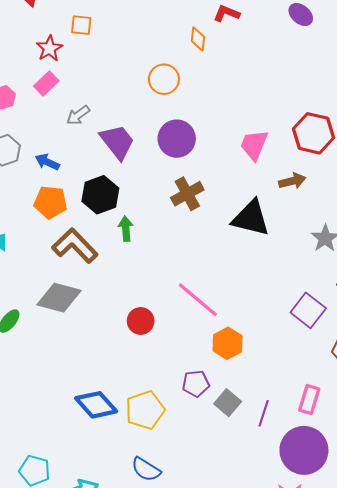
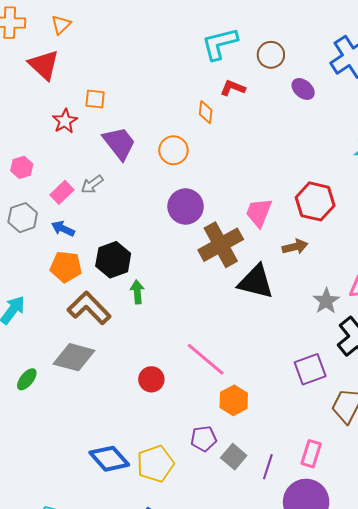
pink rectangle: (46, 83) -> (62, 192), moved
purple trapezoid: (117, 142) -> (119, 143), moved
brown cross: (187, 194) -> (221, 245), moved, size x1.4
purple square: (308, 310) -> (310, 369), turned 32

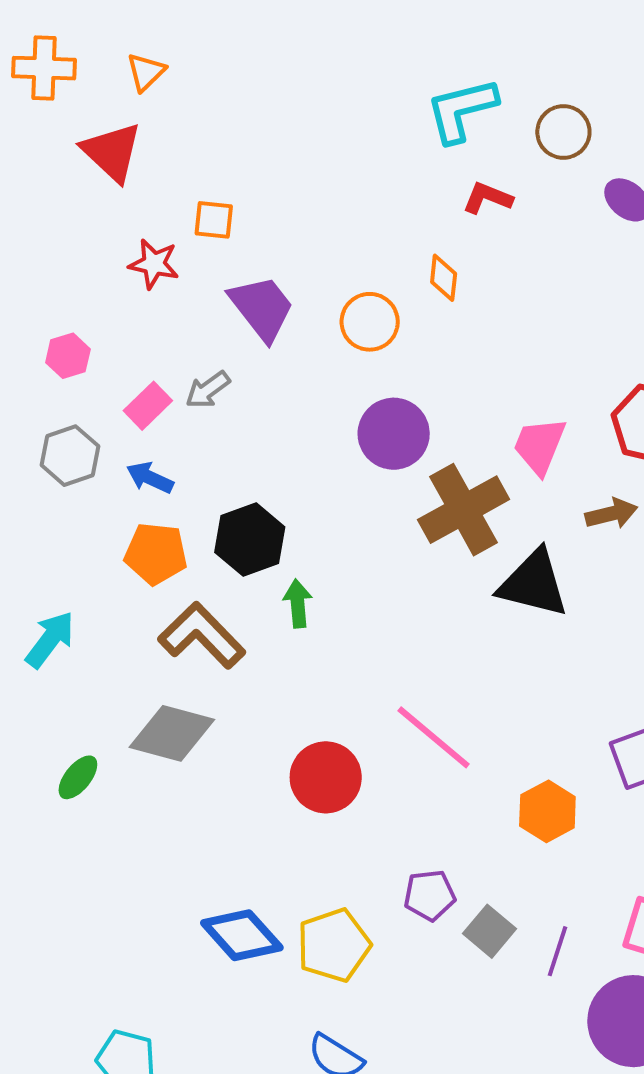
orange diamond: (206, 112) -> (444, 278), moved
red star: (65, 121) -> (154, 264), turned -30
red circle: (151, 379) -> (326, 777), size x1.4
orange hexagon: (234, 400) -> (547, 811), moved

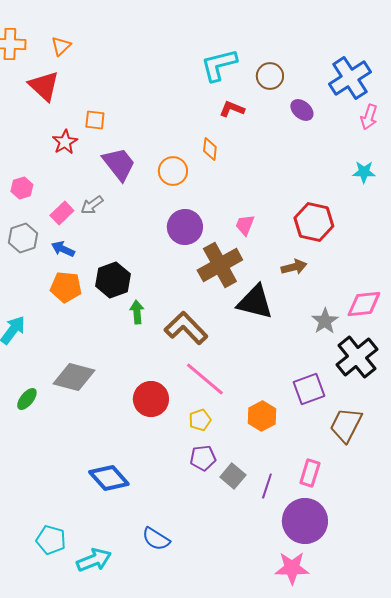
red star: (154, 264) -> (65, 142), turned 30
pink trapezoid: (539, 446) -> (245, 225), moved, size x0.7
brown L-shape: (202, 635) -> (186, 328), moved
yellow pentagon: (334, 945) -> (200, 420), moved, size x0.6

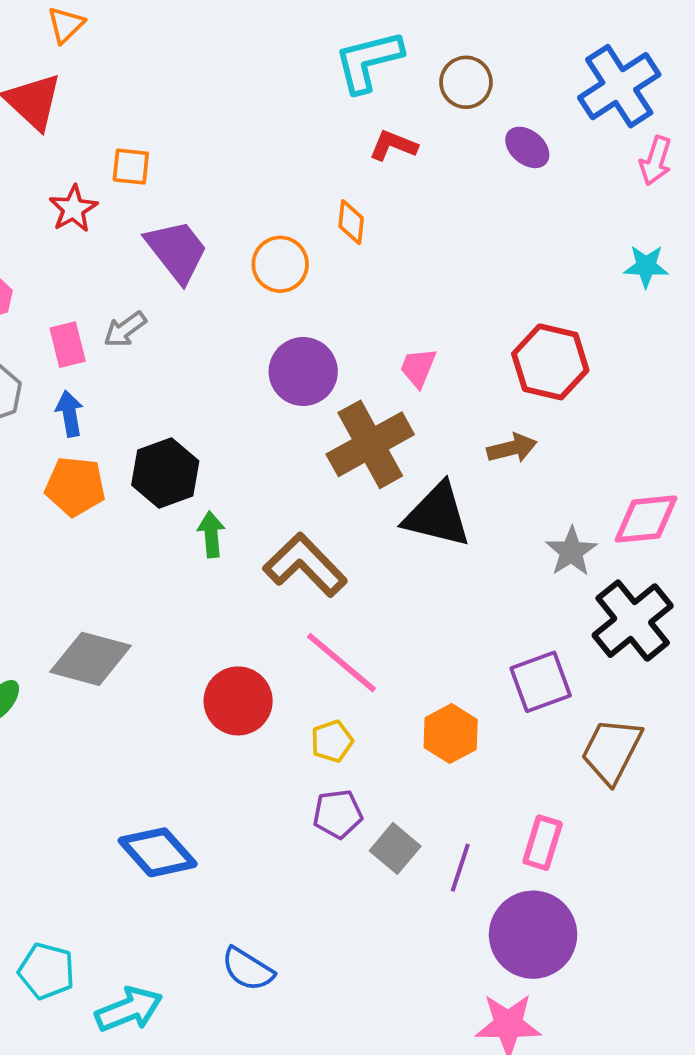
pink rectangle: (62, 213) -> (68, 345), turned -60
blue arrow: (63, 249) -> (69, 414), turned 55

